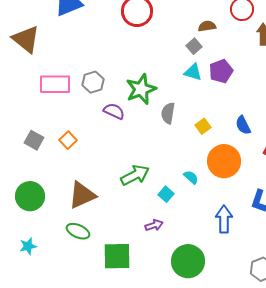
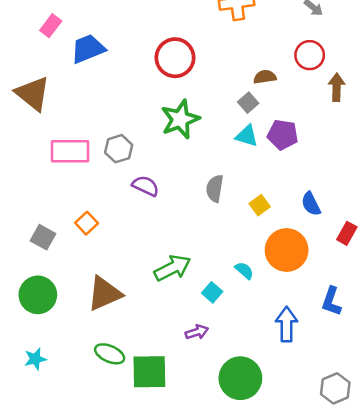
purple pentagon: (221, 71) -> (283, 135), turned 30
green star: (141, 89) -> (180, 119), moved
gray square: (34, 140) -> (43, 237), moved
green ellipse: (78, 231) -> (110, 354), moved

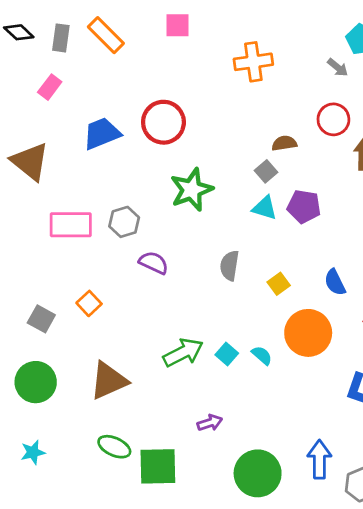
blue trapezoid: (88, 49) -> (102, 133), moved
red circle: (175, 58) -> (163, 122), moved
cyan square: (212, 292) -> (227, 354), moved
blue arrow: (287, 324) -> (319, 459), moved

